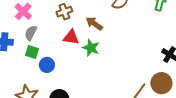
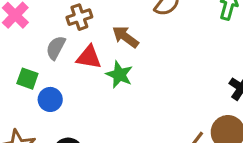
gray semicircle: (31, 33) -> (56, 48), moved

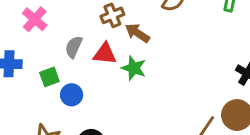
brown cross: (79, 17) -> (112, 15), moved
green square: (27, 79) -> (49, 77), turned -36

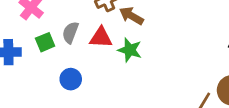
green square: (49, 77) -> (45, 42), moved

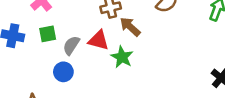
gray semicircle: (70, 32) -> (71, 45), moved

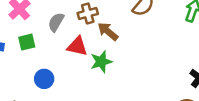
gray semicircle: (71, 45) -> (56, 22), moved
green star: (122, 57) -> (101, 62), turned 30

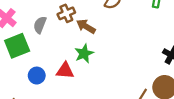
green square: (27, 42) -> (17, 46), size x1.6
red triangle: (77, 46) -> (65, 71), moved

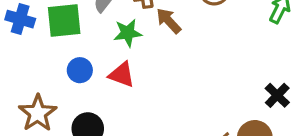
green star: (84, 53) -> (128, 33), moved

